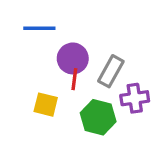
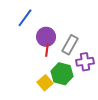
blue line: (39, 28) -> (25, 18), turned -54
yellow square: (46, 105) -> (45, 83), moved, turned 35

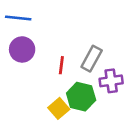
blue line: (25, 18) -> (18, 18), moved, turned 60
purple circle: (46, 37) -> (22, 49), moved

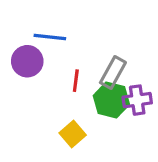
blue line: (18, 18) -> (50, 37), moved
green hexagon: (81, 97) -> (111, 100), moved

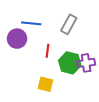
gray rectangle: (113, 73) -> (69, 24), moved
yellow square: (73, 134) -> (45, 84), turned -35

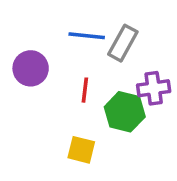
blue line: (31, 23) -> (87, 36), moved
purple cross: (86, 63) -> (154, 88), moved

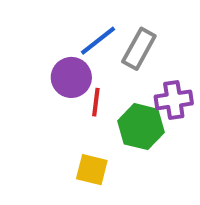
blue line: (87, 36) -> (98, 41), turned -44
purple circle: (31, 68) -> (71, 77), moved

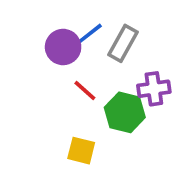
purple circle: (71, 77) -> (63, 47), moved
red line: (96, 102) -> (85, 91), turned -55

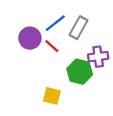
purple circle: (63, 47) -> (30, 38), moved
red line: (85, 91) -> (52, 46), moved

